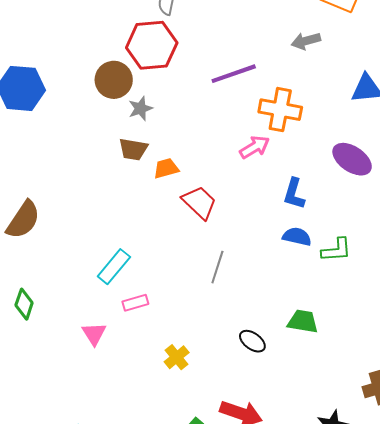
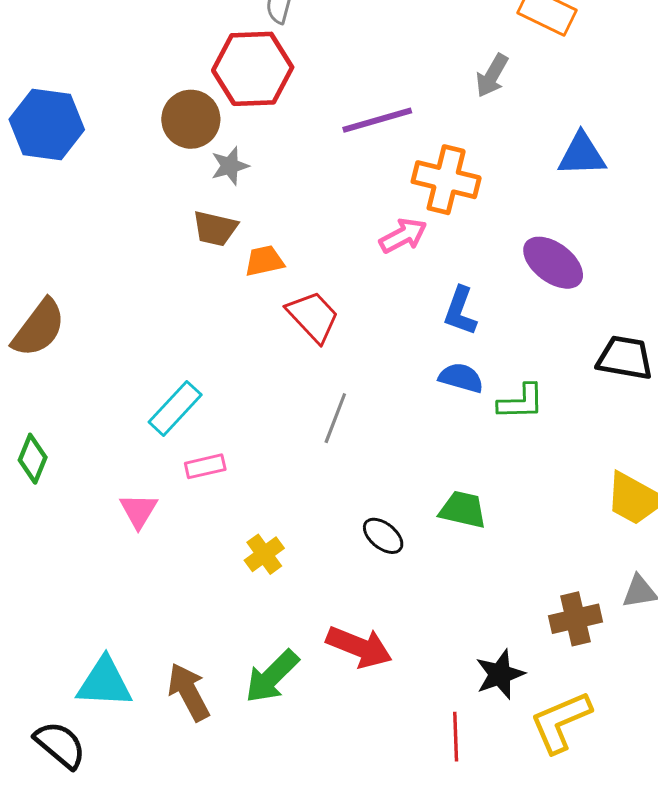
gray arrow: (306, 41) -> (492, 76), turned -48

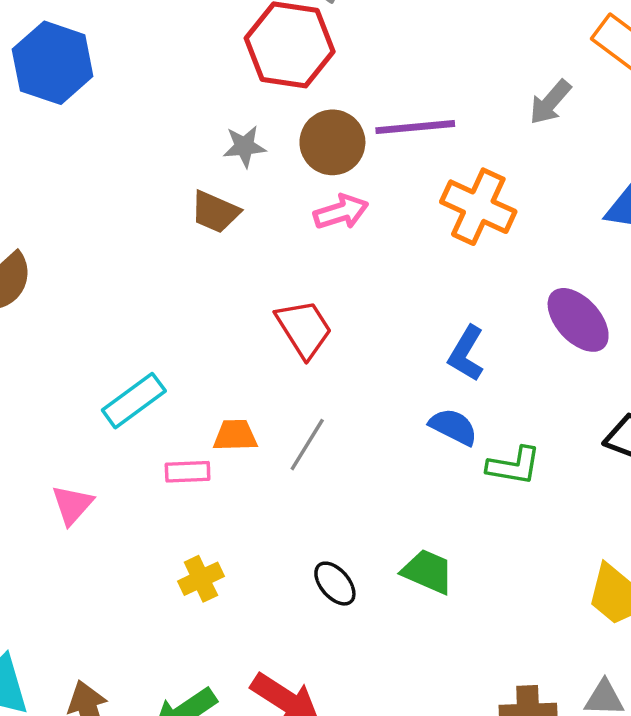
brown circle: (191, 119) -> (332, 142), moved
pink arrow: (403, 236) -> (341, 212), moved
orange trapezoid: (264, 261) -> (235, 435), moved
pink rectangle: (205, 466) -> (188, 472), moved

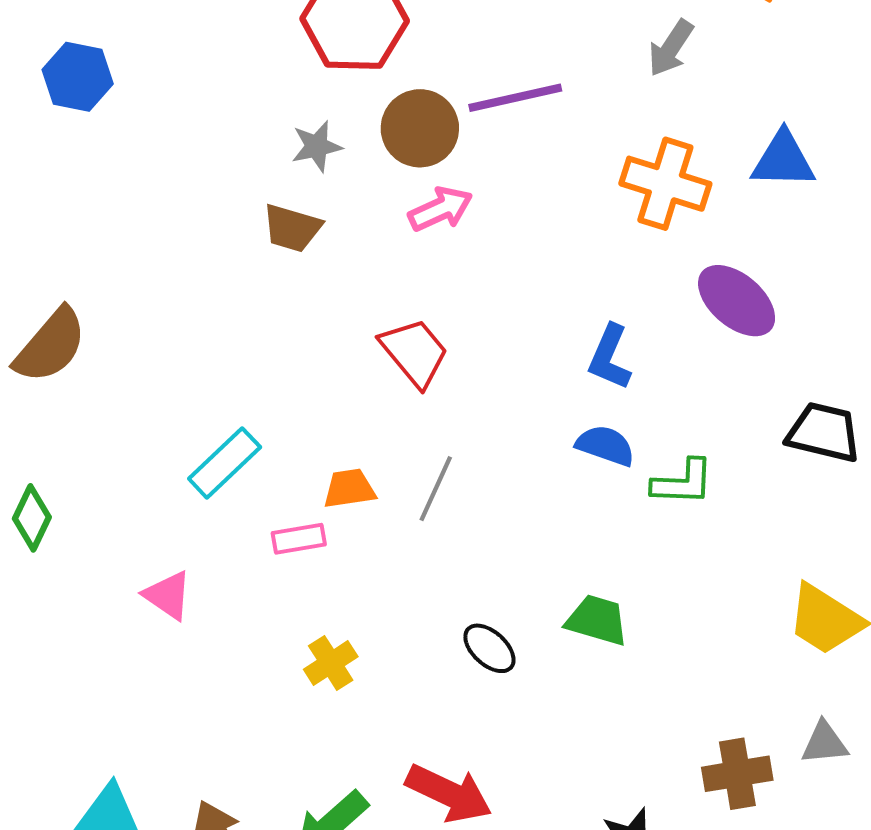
blue hexagon: (53, 63) -> (78, 77), size x0.7
orange cross: (478, 207) -> (665, 184), moved
pink triangle: (72, 505) -> (168, 595), turned -30

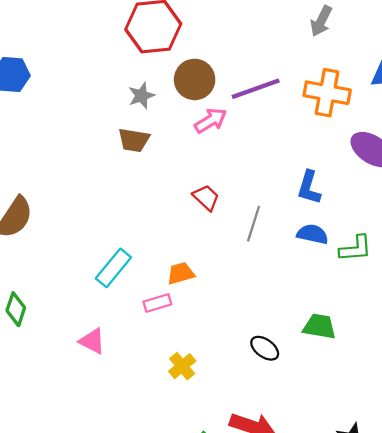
purple line: (515, 98) -> (256, 89), moved
red trapezoid: (414, 352) -> (206, 198), size x0.7
gray line: (436, 489) -> (254, 224), moved

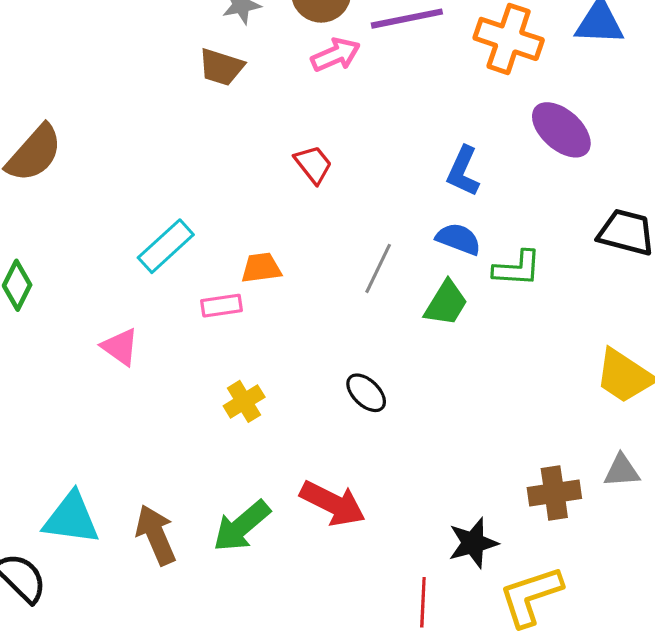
gray line: (254, 224) -> (378, 268), moved
green trapezoid: (319, 326) -> (446, 303), moved, turned 104

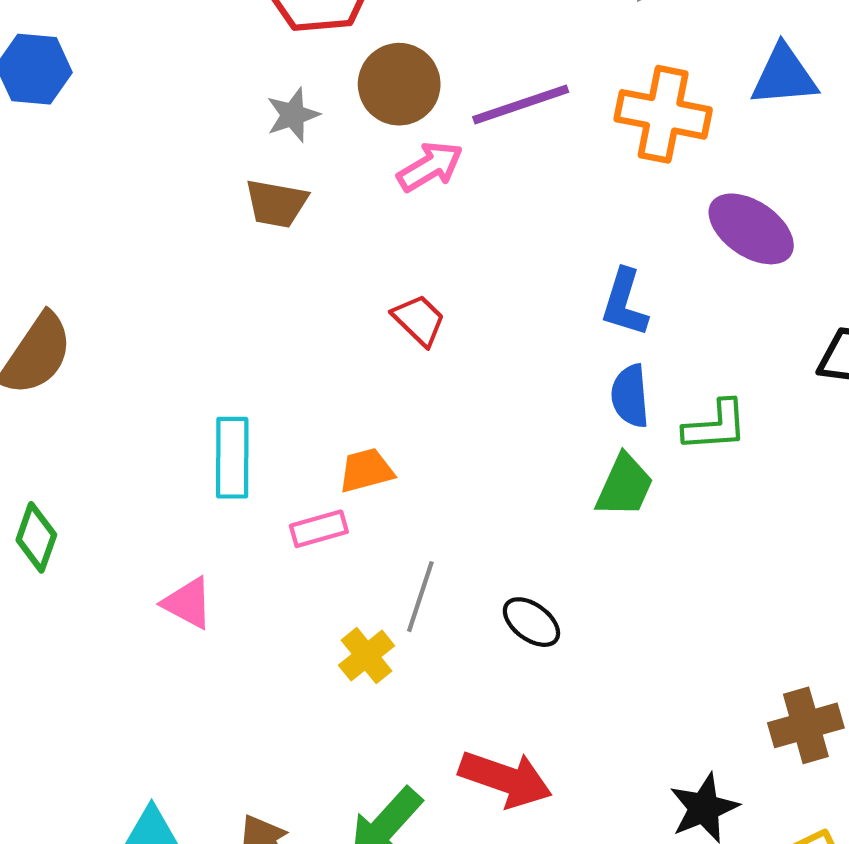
blue semicircle: (458, 239) -> (630, 396), turned -108
cyan rectangle: (166, 246) -> (232, 458), turned -40
gray line: (378, 268) -> (420, 597), moved

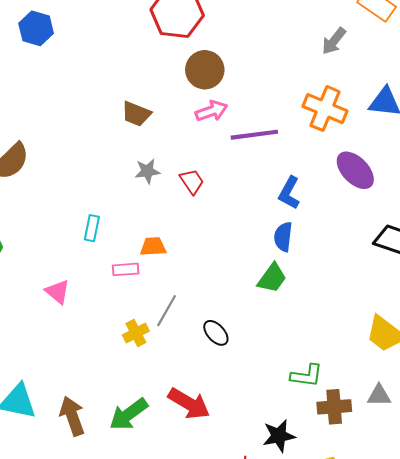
purple line: (521, 104) -> (254, 135), moved
gray star: (293, 115) -> (147, 171), moved
green L-shape: (715, 426) -> (307, 376), moved
cyan rectangle: (232, 458) -> (92, 228), size x0.7

